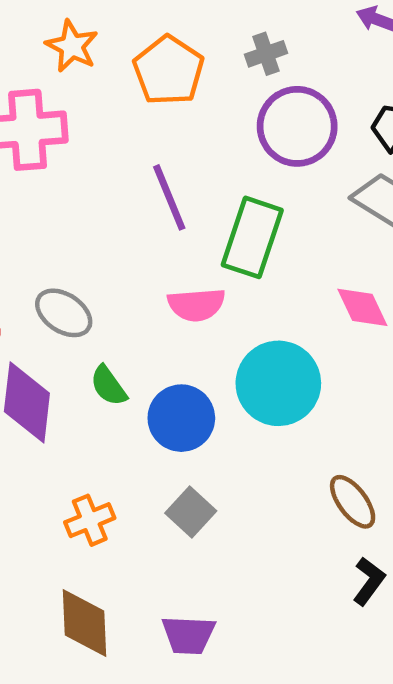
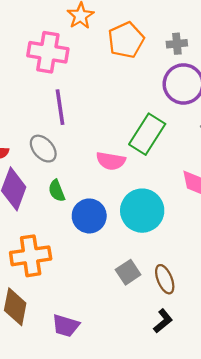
purple line: (169, 197) -> (60, 107), moved
gray square: (191, 512) -> (128, 272), moved
orange cross: (90, 520) -> (31, 256), size x1.6

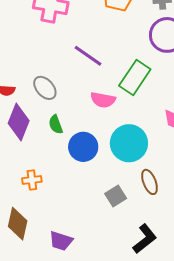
purple line: (60, 107) -> (88, 56), moved, turned -48
orange cross: (31, 256) -> (32, 180), size x0.6
brown ellipse: (165, 279) -> (150, 182), moved
black L-shape: (163, 321) -> (145, 239), size x1.4

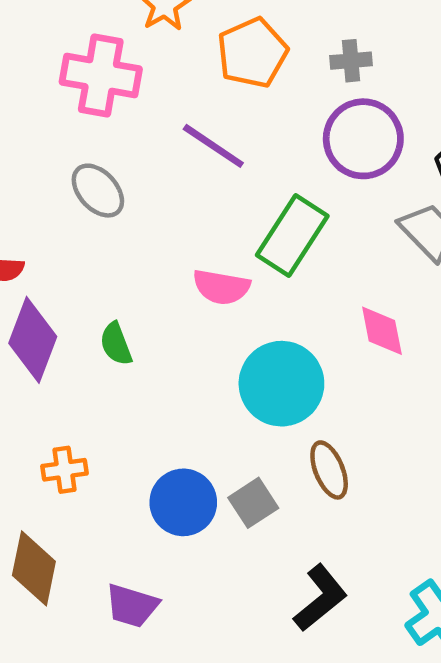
purple line: (88, 56) -> (213, 146), moved
gray ellipse: (45, 88) -> (98, 191), moved
blue circle: (83, 147) -> (183, 502), moved

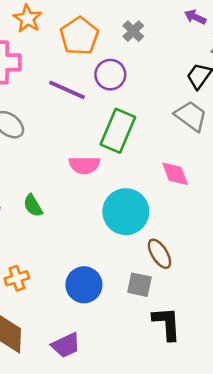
gray cross: (351, 61) -> (133, 31), turned -30
purple circle: (363, 139) -> (110, 75), moved, size x0.7
gray square: (253, 503) -> (139, 285), moved, turned -35
black L-shape: (320, 598) -> (167, 324), turned -45
purple trapezoid: (132, 606) -> (66, 345), turned -32

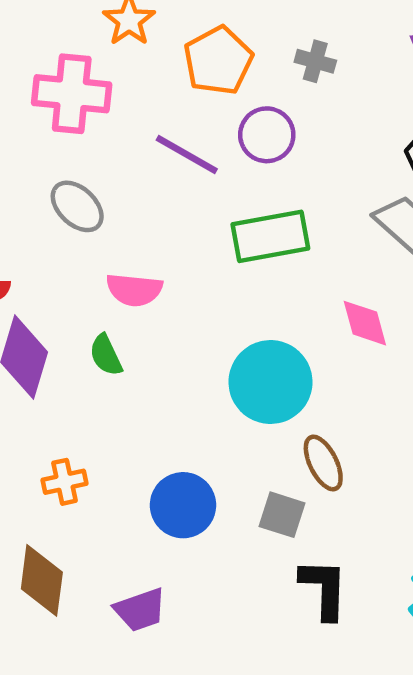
gray cross: (133, 31) -> (315, 61), turned -35
green rectangle: (118, 131) -> (270, 236), turned 51
pink semicircle: (84, 165) -> (134, 290), moved

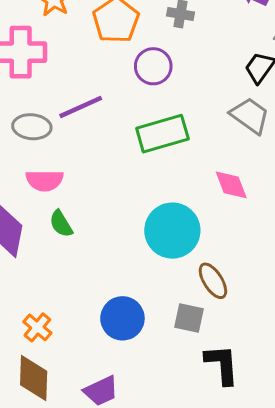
purple line: (187, 155) -> (81, 107), moved, turned -48
gray ellipse: (77, 206) -> (32, 127), turned -33
pink semicircle: (134, 290) -> (45, 181), moved
orange cross: (65, 482) -> (37, 327), moved, turned -32

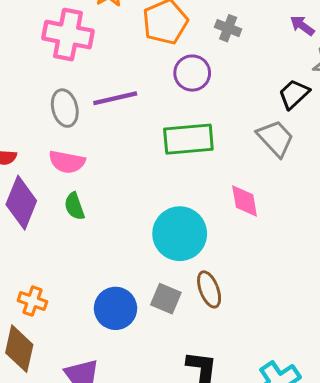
gray ellipse: (32, 127) -> (65, 108), turned 60
gray square: (189, 318) -> (166, 299), moved
orange cross: (37, 327) -> (32, 301), turned -32

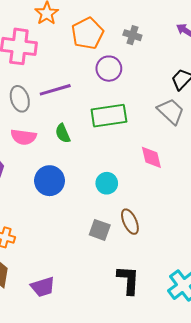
green semicircle: (74, 206) -> (63, 133), moved
cyan circle: (180, 234) -> (107, 183), size x0.6
blue circle: (115, 308) -> (49, 181), moved

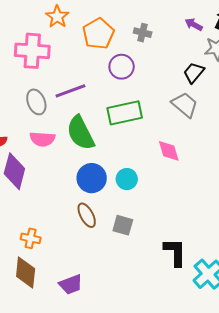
green semicircle: (63, 133) -> (81, 133), size x1.8
blue circle: (49, 181) -> (92, 178), moved
brown ellipse: (130, 222) -> (87, 215), moved
black L-shape: (128, 280) -> (175, 252), moved

